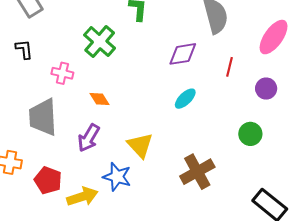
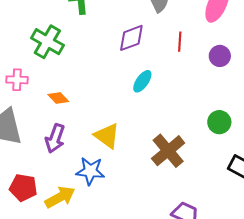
green circle: (250, 134) -> (219, 122), moved

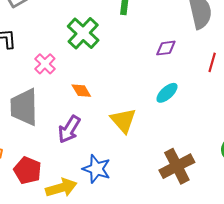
purple diamond: (131, 38) -> (166, 48), size x0.7
pink cross: (17, 80) -> (45, 64), turned 30
yellow triangle: (107, 136) -> (123, 120), moved

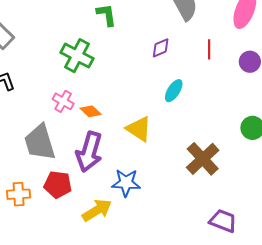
pink cross: (45, 64) -> (63, 101), moved
purple arrow: (69, 129) -> (89, 152), size x1.4
red pentagon: (27, 170) -> (58, 185), moved

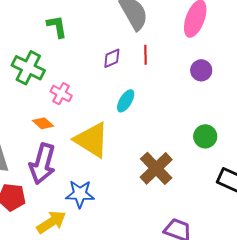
red line: (209, 49) -> (146, 55), moved
pink cross: (63, 101) -> (61, 94), moved
yellow triangle: (139, 129) -> (92, 140), size x1.4

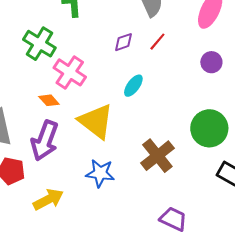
red line: (146, 55) -> (157, 42), turned 36
pink cross: (61, 94) -> (70, 72), size x1.5
green circle: (205, 136) -> (209, 128), size x1.6
blue star: (80, 194) -> (100, 173), moved

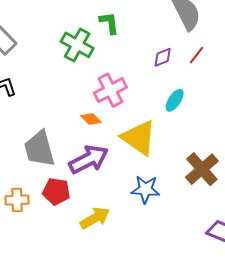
green cross: (39, 44) -> (77, 45), moved
pink cross: (70, 72) -> (110, 90), turned 32
purple arrow: (45, 141) -> (89, 159), turned -135

